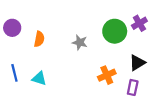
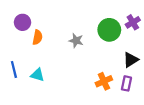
purple circle: (12, 28) -> (22, 22), moved
orange cross: (107, 75) -> (104, 81), moved

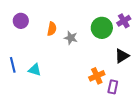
orange semicircle: (37, 37) -> (52, 29), moved
purple rectangle: (126, 83) -> (113, 87), moved

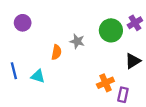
orange semicircle: (52, 29) -> (56, 52), moved

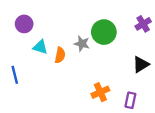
green circle: (111, 30) -> (104, 32), moved
cyan triangle: (38, 76) -> (40, 47), moved
orange cross: (105, 83) -> (100, 92), moved

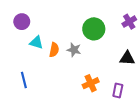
gray star: (82, 44) -> (74, 50), moved
black triangle: (141, 64) -> (127, 58), turned 35
blue line: (15, 75) -> (24, 80), moved

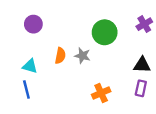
purple circle: (22, 22) -> (33, 24), moved
cyan triangle: (36, 42) -> (30, 66), moved
purple rectangle: (118, 90) -> (141, 88), moved

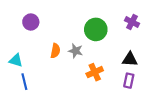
purple cross: (144, 24) -> (132, 22), turned -32
cyan triangle: (30, 66) -> (16, 60), moved
orange cross: (101, 93) -> (95, 72), moved

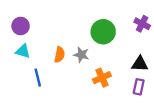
purple circle: (31, 22) -> (21, 26), moved
cyan triangle: (16, 60) -> (23, 51), moved
blue line: (24, 82) -> (38, 78), moved

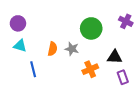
black triangle: (140, 64) -> (115, 57), moved
purple rectangle: (139, 87) -> (123, 77), turned -32

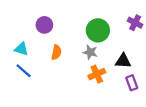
purple circle: (18, 23) -> (44, 25), moved
gray star: (72, 49) -> (90, 52), moved
blue line: (33, 69) -> (24, 71), moved, turned -35

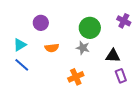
cyan triangle: (21, 49) -> (20, 45), turned -48
orange semicircle: (56, 52) -> (52, 48), turned 72
orange cross: (97, 74) -> (76, 77), moved

